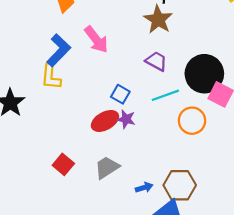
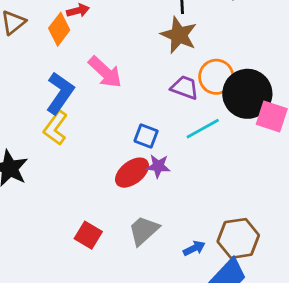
yellow L-shape: (51, 77) -> (56, 128), turned 40
orange circle: (192, 121) -> (216, 77), moved

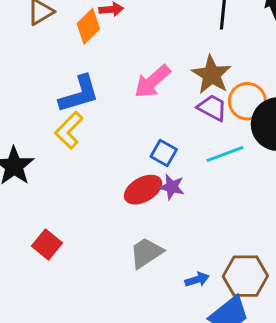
brown star: (179, 35) -> (211, 75), moved
pink arrow: (105, 72) -> (152, 81), moved, turned 87
blue L-shape: (60, 93) -> (79, 94), turned 30
red square: (88, 235) -> (47, 245), moved

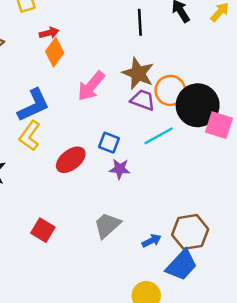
orange diamond: (88, 26) -> (55, 52), moved
red ellipse: (143, 190) -> (71, 160), moved
red square: (47, 245) -> (43, 230), moved

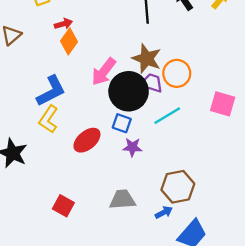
black circle: (198, 105) -> (129, 91), moved
gray trapezoid: (107, 225) -> (122, 200), turned 40
brown hexagon: (190, 232) -> (178, 187), moved

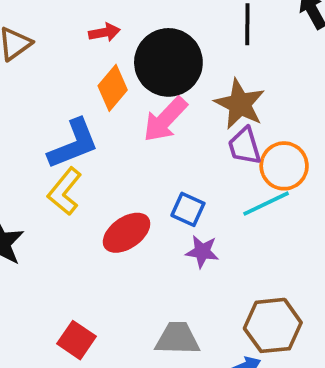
orange diamond: (69, 41) -> (113, 88), moved
orange circle: (177, 73) -> (284, 166), moved
purple trapezoid: (152, 83) -> (245, 146), turned -130
black circle: (129, 91) -> (168, 62), moved

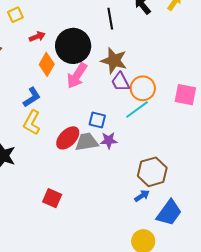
blue L-shape: (73, 144) -> (32, 97), size x0.7
gray trapezoid: (177, 339) -> (87, 142), moved

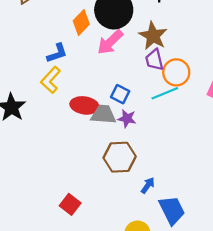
red ellipse: (68, 138) -> (84, 105), turned 40
brown hexagon: (152, 172) -> (120, 157), moved
blue arrow: (142, 196) -> (148, 185), turned -35
red square: (52, 198) -> (70, 204), moved
blue trapezoid: (169, 213) -> (172, 210), turned -76

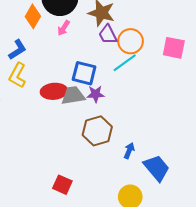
pink arrow: (110, 42) -> (64, 28), size x0.6
blue square: (120, 94) -> (84, 73), size x1.4

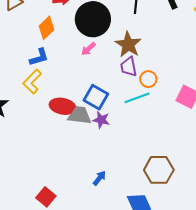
orange diamond: (33, 16) -> (47, 28), moved
orange circle: (131, 41) -> (148, 79), size x0.7
brown hexagon: (97, 131) -> (159, 170), moved
blue arrow: (129, 151) -> (99, 178), moved

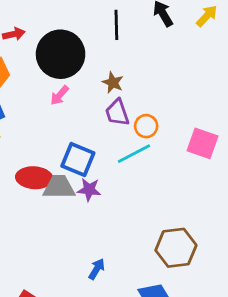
brown star: (128, 44) -> (113, 83), size x0.6

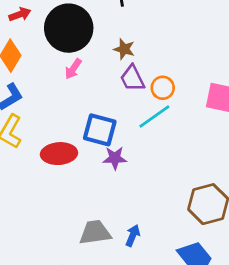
gray trapezoid: (59, 187) -> (95, 233), moved

